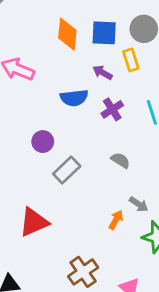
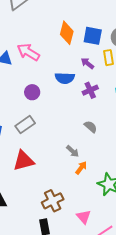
purple circle: (43, 142) -> (32, 92), moved
gray rectangle: (67, 170) -> (25, 125), moved
gray arrow: (139, 204) -> (73, 151), moved

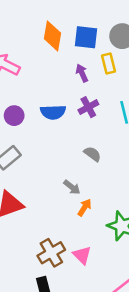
purple arrow: (87, 63) -> (82, 73), turned 32
blue semicircle: (65, 78) -> (53, 112), moved
pink triangle: (84, 217) -> (82, 255), moved

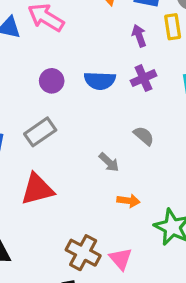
gray arrow: (72, 187) -> (109, 162), moved
orange arrow: (84, 208) -> (128, 201), turned 60
brown cross: (51, 253) -> (83, 253), turned -36

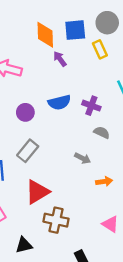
purple arrow: (139, 36) -> (60, 59), moved
purple cross: (143, 78) -> (91, 106), moved, turned -30
brown cross: (83, 253) -> (56, 220), moved

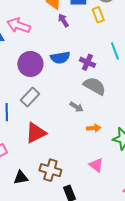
purple circle: (25, 112) -> (30, 64), size x1.6
gray semicircle: (102, 132) -> (95, 86), size x1.6
brown cross: (56, 220) -> (50, 170), moved

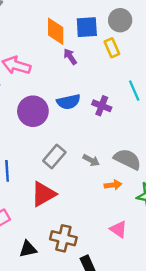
gray semicircle: (95, 86) -> (127, 159), moved
gray rectangle: (30, 97) -> (54, 157), moved

